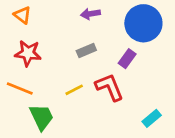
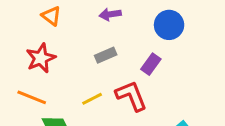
orange triangle: (22, 15) -> (51, 16), moved
blue circle: (143, 23) -> (169, 25), size x0.7
red star: (28, 53) -> (41, 58), turned -30

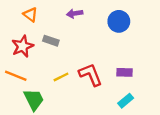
gray rectangle: (106, 55) -> (51, 41), moved, turned 42
purple rectangle: (151, 64) -> (124, 72), moved, turned 56

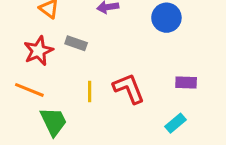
purple rectangle: (124, 72) -> (186, 82), moved
yellow line: (61, 77) -> (90, 91), turned -63

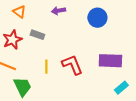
purple rectangle: (186, 82) -> (110, 61), size x1.6
cyan rectangle: (176, 123) -> (121, 88), moved

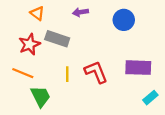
gray rectangle: (37, 35) -> (57, 39), size x1.5

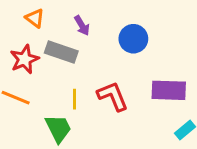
purple arrow: (80, 12) -> (82, 25), moved, turned -112
blue circle: (124, 20) -> (133, 39), moved
green trapezoid: (41, 96) -> (58, 129), moved

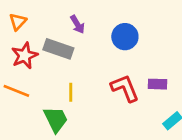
orange triangle: (35, 18) -> (18, 22), moved, turned 36
purple rectangle: (169, 90) -> (157, 84), size x0.6
red L-shape: (113, 96) -> (125, 88), moved

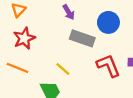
gray rectangle: (58, 49) -> (82, 38), moved
yellow line: (71, 92) -> (63, 69), turned -49

